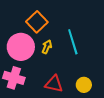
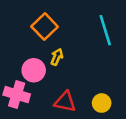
cyan line: (73, 42) -> (105, 30), moved
pink circle: (21, 47) -> (34, 70), moved, size x0.7

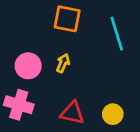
orange square: (45, 27) -> (67, 19), moved, turned -35
pink circle: (34, 70) -> (28, 66), moved

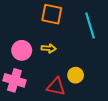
yellow arrow: (63, 63) -> (49, 48), turned 72
yellow circle: (113, 114) -> (76, 75), moved

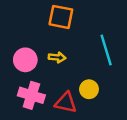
cyan line: (90, 26) -> (106, 50), moved
pink cross: (14, 80) -> (31, 95), moved

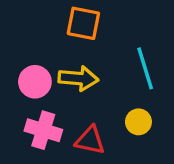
yellow arrow: (57, 57) -> (78, 78), size x1.6
yellow circle: (89, 89) -> (138, 122), moved

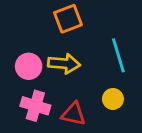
orange square: (83, 23) -> (68, 19), turned -32

